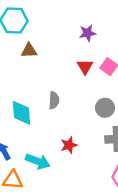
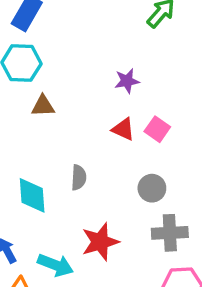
red triangle: (85, 67) -> (123, 129), turned -35
red star: (69, 145) -> (100, 242), size x1.5

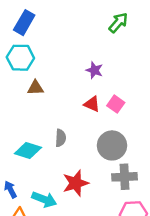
purple star: (127, 81) -> (94, 70), turned 30
gray circle: (152, 188) -> (112, 145), size x1.5
cyan diamond: (32, 195) -> (28, 150), turned -68

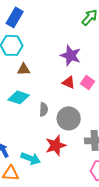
purple star: (94, 70) -> (71, 55), size x1.5
gray circle: (112, 145) -> (69, 118), moved
cyan diamond: (28, 150) -> (19, 97), moved

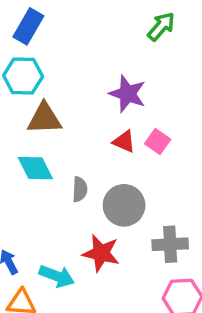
brown triangle: (24, 69) -> (44, 119), size x1.5
cyan diamond: (19, 97) -> (35, 168), turned 45
red star: (56, 145) -> (101, 253), turned 30

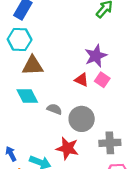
purple star: (128, 94) -> (96, 56), moved, turned 30
gray semicircle: (80, 189) -> (54, 109), turned -72

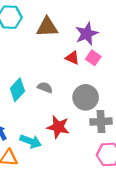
brown triangle: (33, 66) -> (47, 27), moved
cyan diamond: (27, 96) -> (17, 90), moved, turned 70
gray circle: (82, 119) -> (86, 97), moved

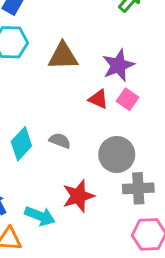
red star: (58, 127) -> (78, 196), turned -30

